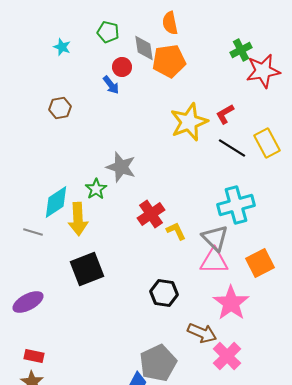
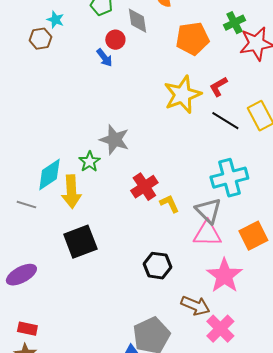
orange pentagon: (169, 61) -> (192, 39), moved
brown hexagon: (60, 108) -> (40, 39), moved

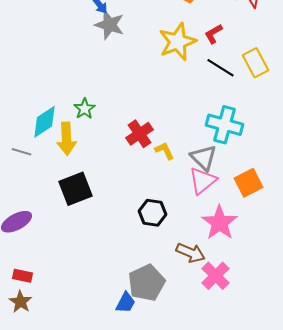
gray star: (114, 140) -> (110, 25), moved
cyan cross: (229, 178) -> (224, 125), turned 30
pink triangle: (207, 234) -> (202, 181), turned -40

